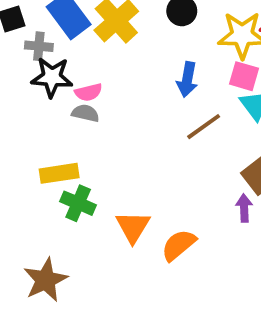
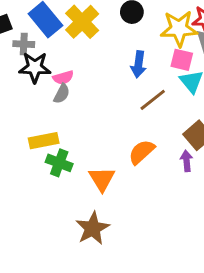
gray semicircle: (85, 113) -> (62, 94), turned 108
orange semicircle: (179, 245) -> (142, 152), moved
brown star: (46, 280) -> (93, 228), moved

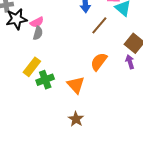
yellow rectangle: (44, 141) -> (32, 67), turned -30
green cross: (59, 163) -> (45, 80), turned -30
brown star: (93, 228) -> (76, 119), size x0.7

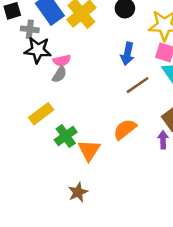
green cross: (45, 80) -> (66, 136), moved, turned -30

